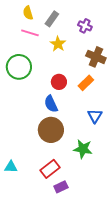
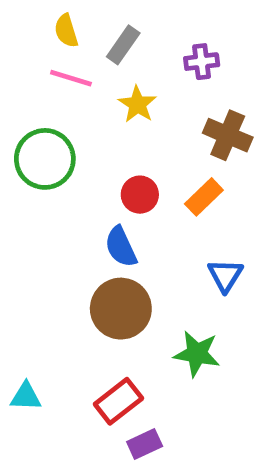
purple cross: (85, 26) -> (202, 62), turned -32

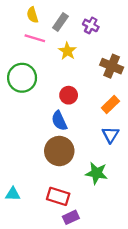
purple cross: (202, 62) -> (91, 25), moved, turned 35
orange rectangle: (204, 197) -> (110, 104), moved
red rectangle: (118, 401) -> (58, 196), turned 55

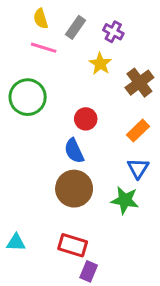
yellow star: (67, 51) -> (100, 64), moved
brown cross: (112, 66) -> (139, 83), turned 30
green star: (96, 173) -> (125, 200), moved
purple rectangle: (71, 217) -> (89, 271), turned -42

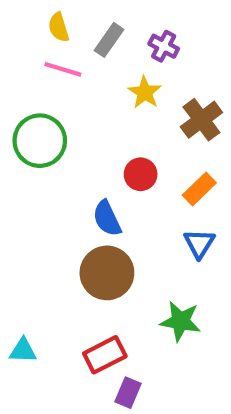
red circle: (86, 119) -> (141, 174), moved
green star: (125, 200) -> (180, 321), moved
red rectangle: (73, 245) -> (105, 355), turned -44

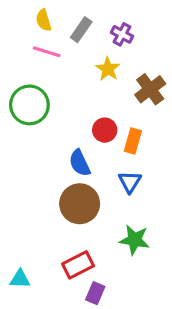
orange rectangle: (199, 189) -> (133, 141), moved, turned -30
blue triangle: (199, 244) -> (130, 182), moved
cyan triangle: (23, 351) -> (20, 279), moved

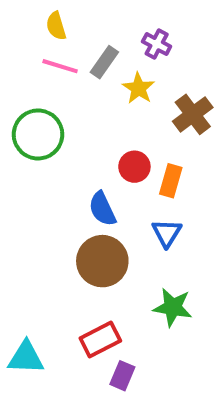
gray rectangle: (81, 30) -> (104, 62), moved
cyan triangle: (20, 279) -> (26, 358), size x1.4

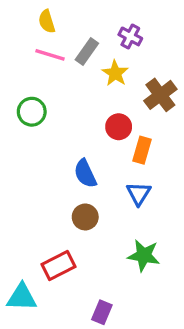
green circle: (38, 134) -> (32, 112), size x0.7
red circle: (134, 167) -> (119, 127), moved
brown circle: (102, 261) -> (85, 217), size x0.6
red rectangle: (100, 340) -> (58, 265), moved

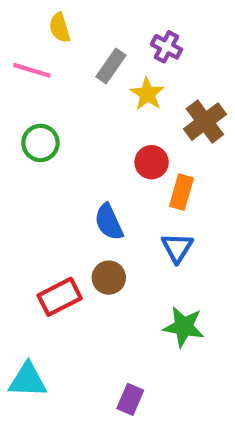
pink line: (50, 55) -> (32, 70), moved
red rectangle: (58, 265) -> (60, 297), moved

